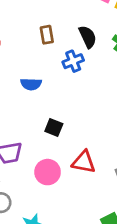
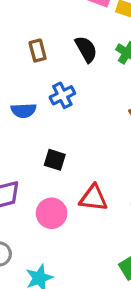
blue cross: (73, 61) -> (62, 95), moved

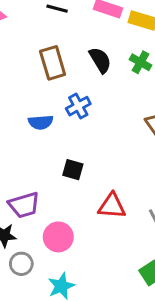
brown rectangle: (38, 51) -> (53, 63), size x1.5
pink circle: (52, 213) -> (58, 237), moved

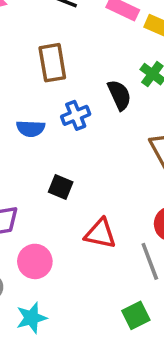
black semicircle: (100, 60) -> (119, 95), moved

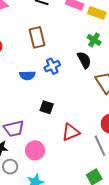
black semicircle: (119, 95) -> (84, 60), moved
red triangle: (100, 234) -> (71, 132), turned -30

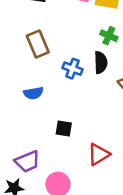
black semicircle: (84, 60) -> (101, 62), turned 36
blue cross: (52, 66) -> (72, 69), moved, turned -35

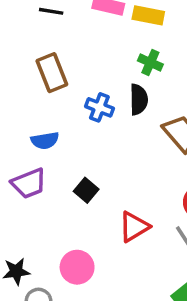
black square: (64, 129) -> (86, 190), turned 30
purple trapezoid: (27, 162) -> (29, 183), moved

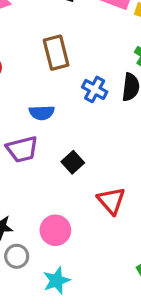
red triangle: (134, 227) -> (111, 201), turned -48

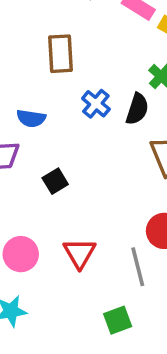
red triangle: (111, 201) -> (80, 253), moved

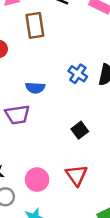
brown rectangle: (60, 54) -> (35, 25), moved
black square: (55, 181) -> (80, 130), moved

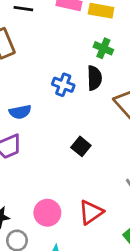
red triangle: (76, 175) -> (91, 212), moved, turned 45

